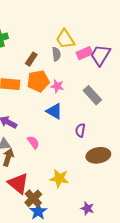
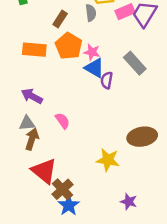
orange pentagon: (38, 81) -> (69, 46), turned -30
blue triangle: (54, 111) -> (94, 68), moved
purple semicircle: (80, 130) -> (107, 80), moved
yellow star: (59, 178) -> (108, 160), moved

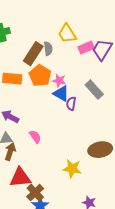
gray semicircle: (91, 13) -> (48, 49), moved
brown rectangle: (60, 19) -> (33, 54), size x1.6
red triangle: (44, 171) -> (20, 178), turned -45

